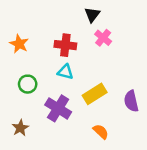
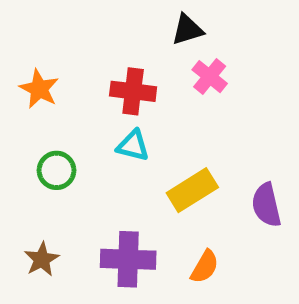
black triangle: (92, 15) -> (187, 30), turned 35
purple cross: (58, 108) -> (128, 259), moved, turned -30
orange semicircle: (101, 132) -> (205, 267), turned 77

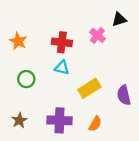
black triangle: (187, 30) -> (119, 19), moved

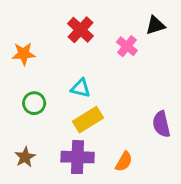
orange star: (18, 41) -> (24, 54), turned -30
red cross: (62, 42) -> (81, 30), moved, turned 36
yellow rectangle: (89, 88) -> (88, 120), moved

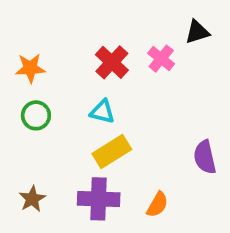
red cross: (81, 30) -> (112, 62), moved
green circle: (34, 103) -> (36, 115), moved

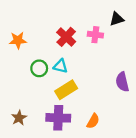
pink cross: (161, 59) -> (95, 35), turned -32
green circle: (36, 115) -> (39, 68), moved
purple semicircle: (205, 157) -> (122, 82), moved

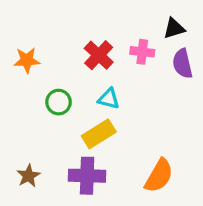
cyan triangle: (61, 66) -> (109, 99), moved
purple semicircle: (122, 82) -> (182, 64), moved
orange semicircle: (93, 121) -> (159, 176), moved, size x1.5

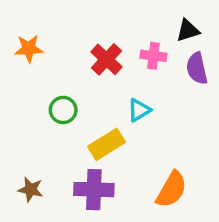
orange star: (27, 60) -> (29, 49), moved
cyan triangle: (109, 99) -> (139, 110), moved, turned -45
brown star: (28, 176) -> (31, 190), turned -30

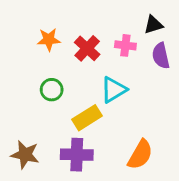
orange star: (29, 49) -> (49, 40), moved
cyan triangle: (139, 110) -> (114, 90), size x1.4
brown star: (31, 190) -> (25, 155), size x1.4

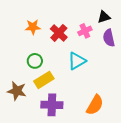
pink cross: (125, 45) -> (85, 31), turned -32
yellow rectangle: (87, 118) -> (44, 80), moved
brown star: (25, 155) -> (17, 91), moved

